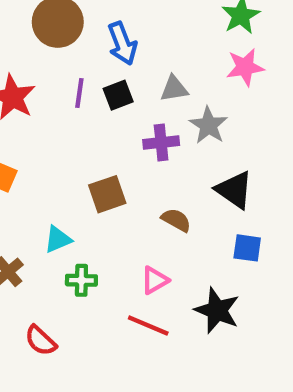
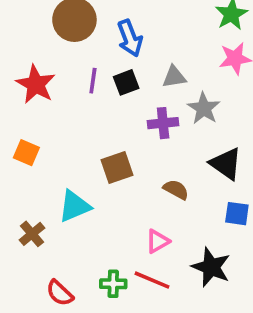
cyan triangle: (58, 239) -> (74, 206), size x1.4
green cross: (81, 280) -> (113, 284), moved

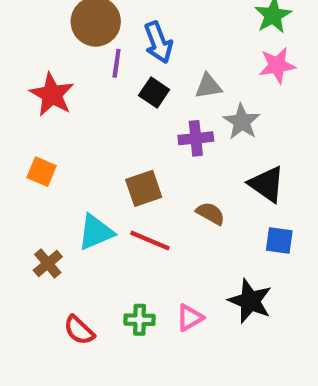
purple line: (93, 81) -> (117, 63), moved
black square: (126, 82) -> (154, 92), turned -35
pink triangle: (158, 241) -> (190, 318), moved
red line: (152, 280) -> (150, 241), moved

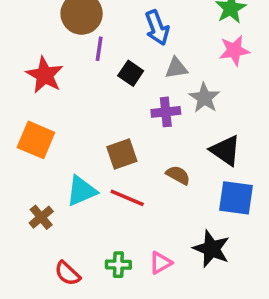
blue arrow: (158, 42) -> (157, 28), moved
orange square: (42, 172) -> (36, 140), size x1.5
blue square: (279, 241) -> (236, 198), size x1.5

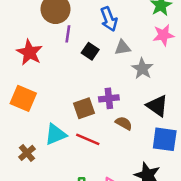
purple cross: (166, 112) -> (109, 98), moved

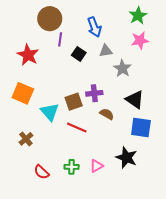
cyan triangle: (56, 134) -> (50, 112), moved, turned -48

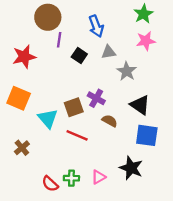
red star: (28, 55) -> (24, 57), turned 30
purple cross: (94, 93) -> (96, 98), turned 35
red semicircle: (41, 172) -> (50, 184), moved

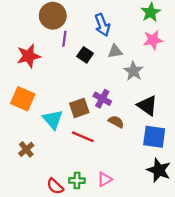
black star: (131, 168) -> (159, 170), moved

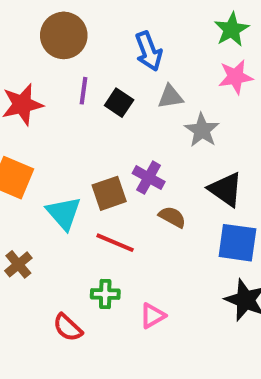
purple line: (64, 39) -> (83, 91), moved
green cross: (77, 181) -> (105, 294), moved

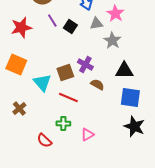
pink star: (235, 77) -> (115, 14), moved, turned -30
purple line: (83, 91) -> (52, 20), turned -40
black triangle: (226, 189) -> (124, 70), turned -36

